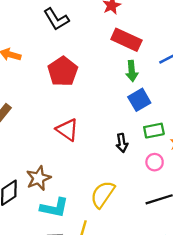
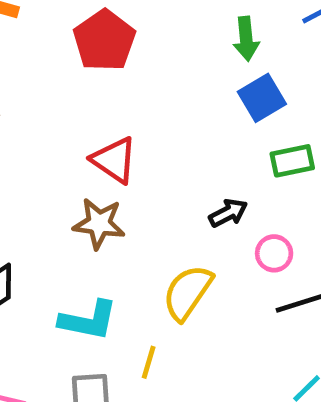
black arrow: (122, 143) -> (228, 213), moved, turned -108
pink circle: (155, 162) -> (274, 253), moved
brown star: (39, 178) -> (99, 224), moved, turned 30

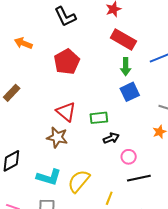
green rectangle: (292, 161) -> (99, 118), moved
yellow semicircle: (188, 292) -> (79, 181), moved
yellow line: (149, 362) -> (109, 198), moved

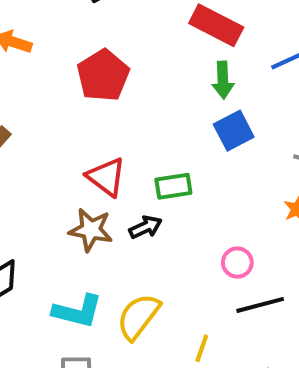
black arrow: (111, 138) -> (146, 227), moved

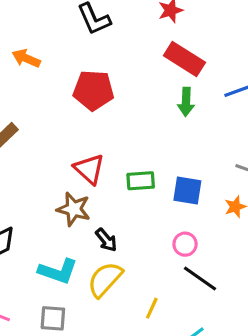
red pentagon: (103, 75) -> (93, 90), turned 30
blue square: (234, 131) -> (187, 191), moved, turned 32
black arrow: (146, 227) -> (106, 240), moved, turned 70
black line: (260, 305) -> (200, 279), turned 45

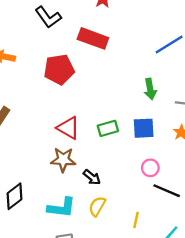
red rectangle: (184, 59) -> (93, 38), moved
green arrow: (186, 102) -> (150, 89), moved
yellow semicircle: (105, 279) -> (97, 206), size x0.7

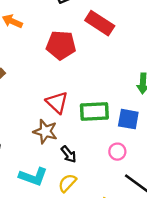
green rectangle: (108, 128) -> (94, 112), size x1.4
pink circle: (150, 168) -> (117, 152), moved

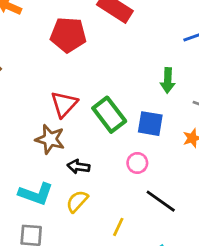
red triangle: (57, 102) -> (64, 104), turned 30
green rectangle: (94, 112) -> (109, 115), turned 56
black arrow: (69, 154) -> (78, 167), turned 138

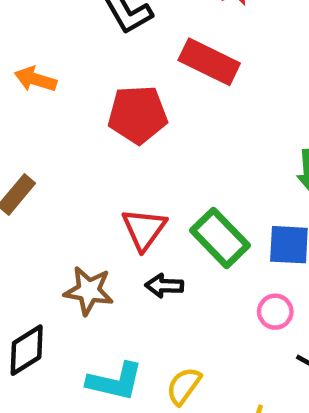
brown star: (50, 139) -> (89, 291), moved
black arrow: (78, 167) -> (164, 286), moved

